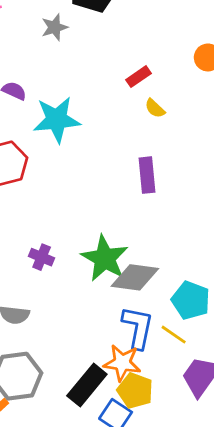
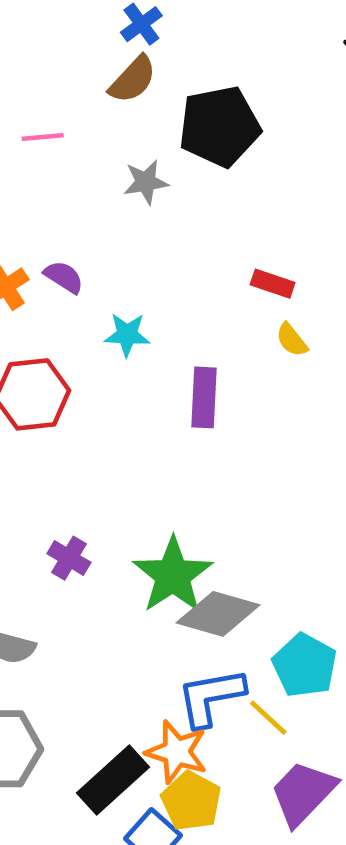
red rectangle: (139, 77) -> (273, 284), turned 45
cyan star: (57, 120) -> (127, 335), size x0.6
purple rectangle: (147, 175) -> (204, 397), moved
blue L-shape: (138, 327) -> (211, 697), turned -120

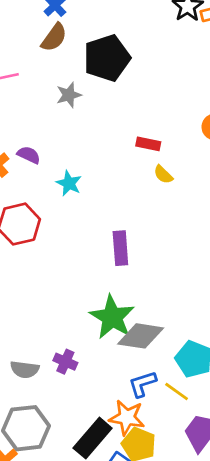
cyan star: (127, 335) -> (69, 183), turned 30
purple rectangle: (204, 397) -> (120, 248), moved
purple cross: (69, 558) -> (65, 362), moved
blue L-shape: (211, 697) -> (142, 384), size x0.7

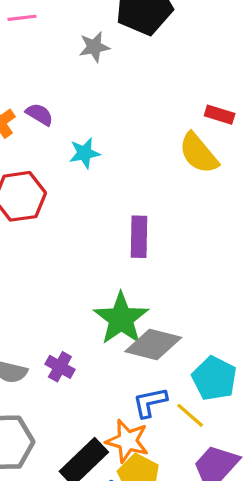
red rectangle: (148, 144) -> (220, 115), moved
yellow semicircle: (163, 175) -> (199, 153), size x1.8
cyan star: (69, 183) -> (84, 153), turned 30

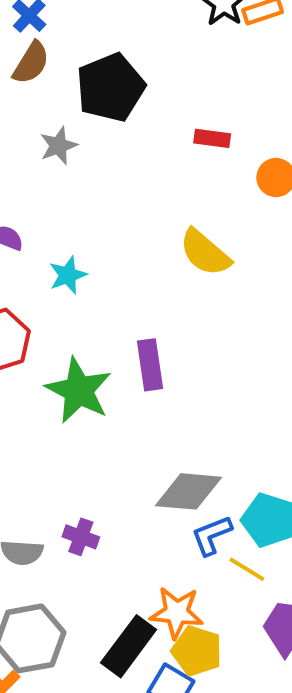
red rectangle: (220, 115) -> (212, 138), moved
green star: (121, 319) -> (79, 390), moved
blue L-shape: (150, 402) -> (212, 535), moved

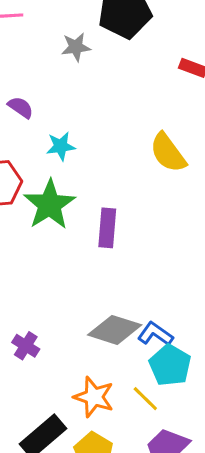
green star: (79, 390) -> (50, 205), moved
blue L-shape: (212, 535) -> (155, 334), moved, turned 44
orange star: (177, 612) -> (94, 397), moved

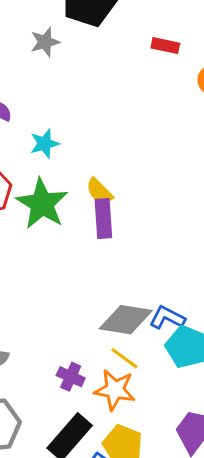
yellow semicircle: (168, 153) -> (99, 191), moved, size x0.7
purple cross: (26, 346) -> (71, 377), moved
yellow line: (145, 399) -> (124, 358), moved

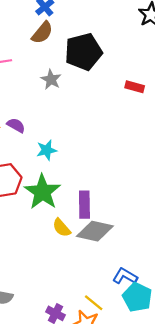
gray star: (45, 42) -> (51, 79), turned -30
yellow semicircle: (99, 191) -> (62, 228), moved
gray diamond: (126, 320) -> (95, 231), moved

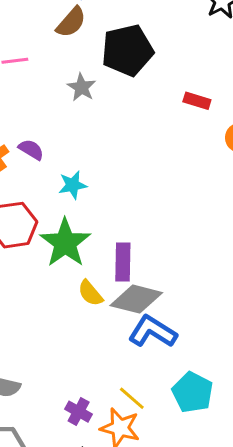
blue L-shape: (125, 276) -> (153, 332), moved, size x1.4

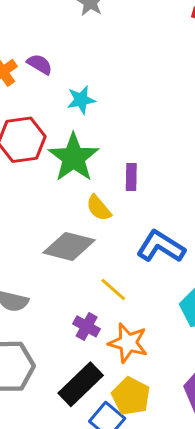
purple rectangle: (123, 262) -> (131, 177), size x0.7
gray diamond: (136, 299) -> (69, 246), moved
yellow line: (132, 398) -> (113, 289), moved

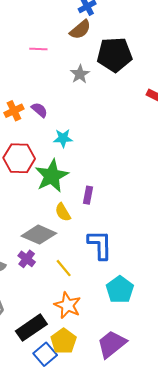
blue L-shape: (161, 247) -> (100, 245), turned 48
purple cross: (87, 326) -> (27, 259), moved

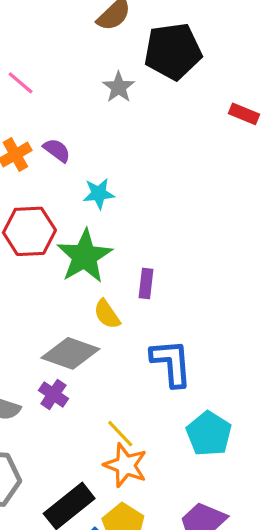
pink line: (38, 49) -> (21, 83), moved, turned 42
yellow line: (64, 268) -> (120, 434), moved

